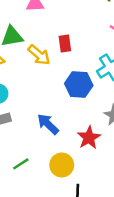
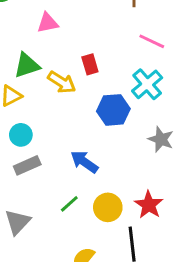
red star: (89, 138) -> (149, 205), moved
green line: (21, 164) -> (69, 204), moved

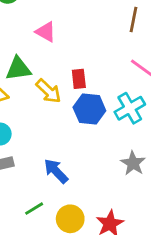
pink triangle: (48, 23) -> (46, 32), turned 30
blue hexagon: (113, 110) -> (89, 109), moved

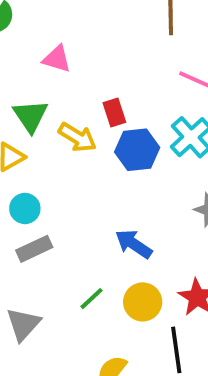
green triangle: (18, 69) -> (30, 116), turned -44
blue arrow: (56, 171) -> (134, 244), moved

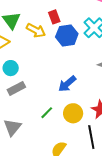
blue arrow: (134, 244) -> (67, 84), turned -72

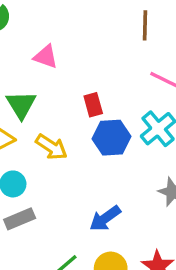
yellow arrow: (36, 30) -> (51, 147), moved

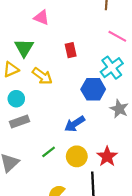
blue hexagon: (111, 138) -> (93, 89), moved

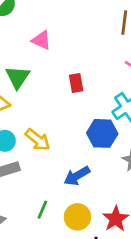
yellow arrow: (42, 76) -> (38, 140), moved
green line: (49, 152) -> (42, 210), turned -32

